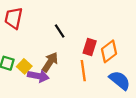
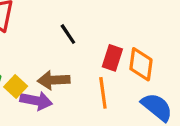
orange diamond: (109, 51) -> (141, 64), turned -45
brown arrow: (50, 62) -> (54, 80), turned -126

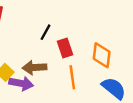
black line: (68, 34) -> (45, 32), turned 63
red rectangle: (112, 58) -> (65, 48), moved, turned -36

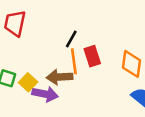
orange line: (72, 77) -> (74, 61), moved

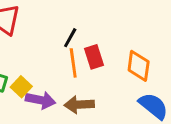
brown arrow: (59, 77) -> (79, 105), moved

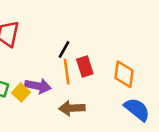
purple arrow: (41, 100) -> (38, 86), moved

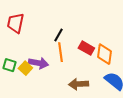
red rectangle: (85, 66) -> (86, 48), moved, turned -42
brown arrow: (72, 108) -> (78, 84), moved

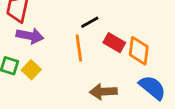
black line: (58, 35) -> (90, 22), moved, turned 32
purple arrow: (38, 63) -> (30, 36), moved

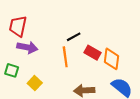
yellow square: (31, 70) -> (35, 83), moved

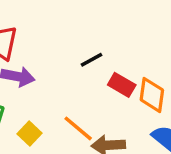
orange line: (65, 57) -> (78, 128), moved, turned -42

